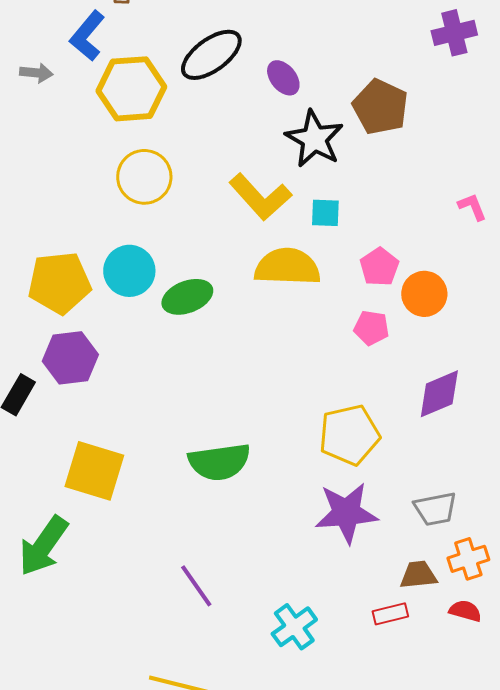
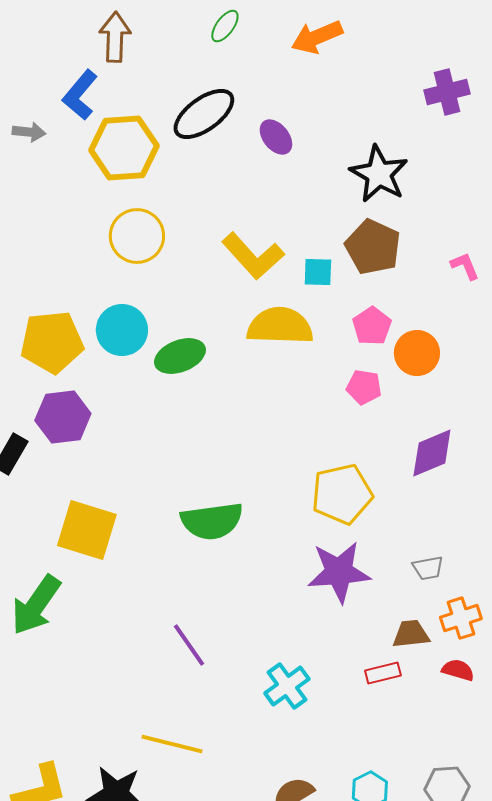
brown pentagon: (380, 107) -> (373, 247), moved
black star: (314, 139) -> (379, 174), moved
gray trapezoid: (435, 509) -> (428, 568), size x0.7

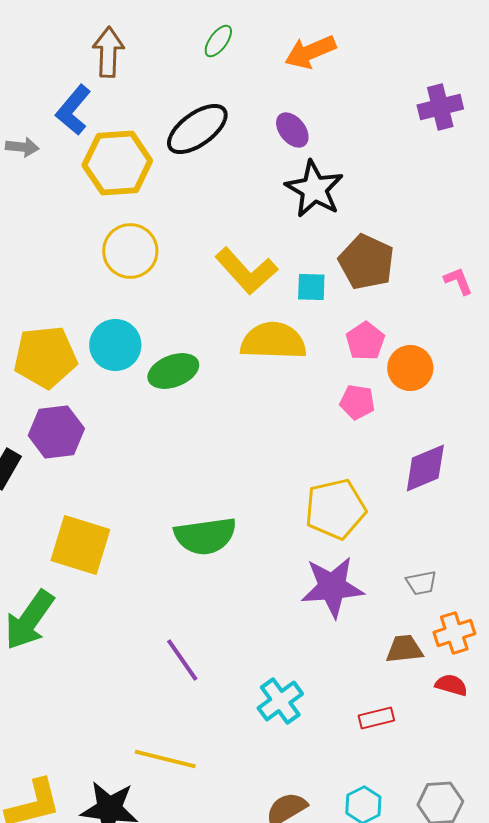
purple ellipse: (276, 137) -> (292, 130), moved
black star: (379, 174) -> (314, 189), moved
red rectangle: (383, 673) -> (376, 718), moved

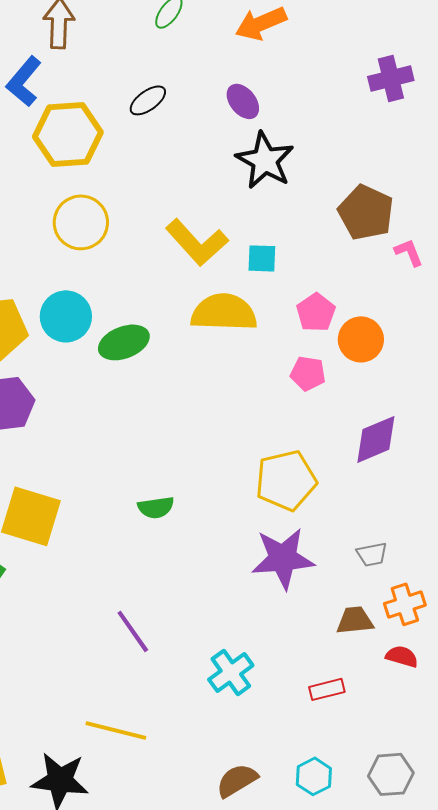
black ellipse: (197, 129) -> (148, 100), size x0.6
brown pentagon: (366, 262) -> (366, 212), moved
green semicircle: (205, 536) -> (156, 507), size x0.6

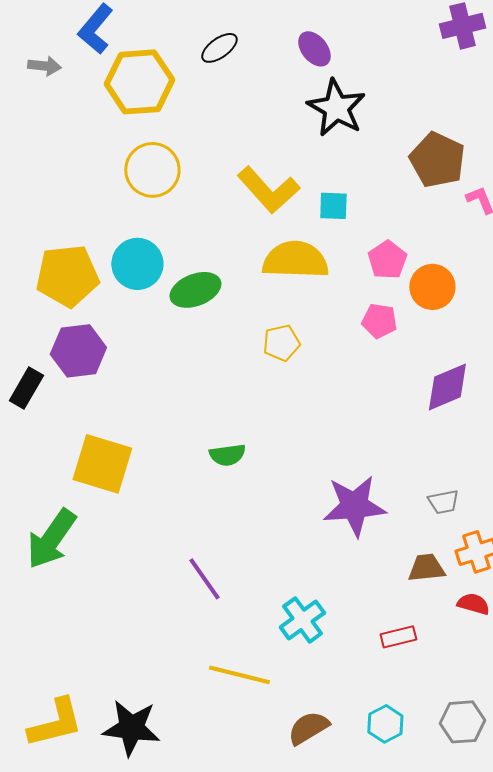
yellow pentagon: (286, 480) -> (281, 343), moved, size x0.6
yellow line: (116, 730) -> (239, 675), moved

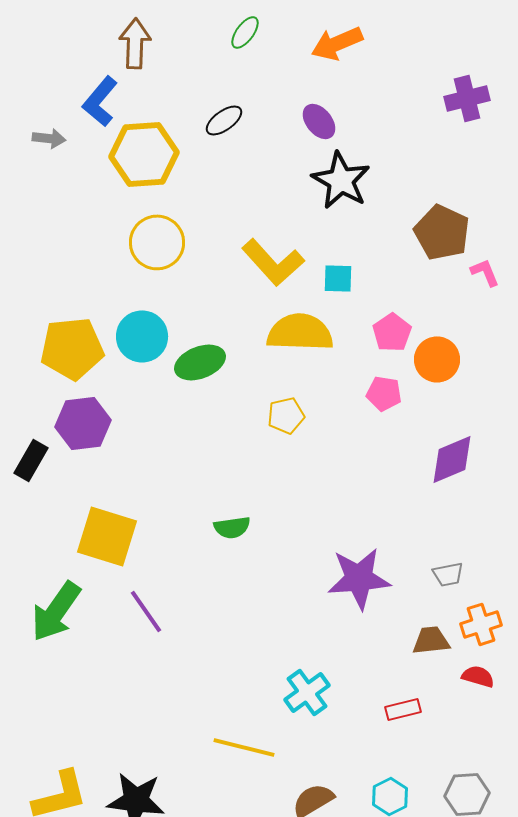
purple line: (204, 579) -> (146, 611), moved

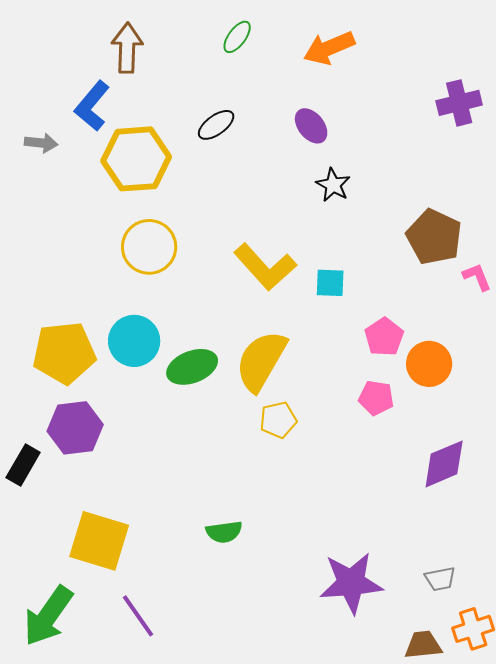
black star: (341, 180) -> (333, 185), size x0.6
yellow semicircle: (300, 332) -> (261, 361), moved, turned -62

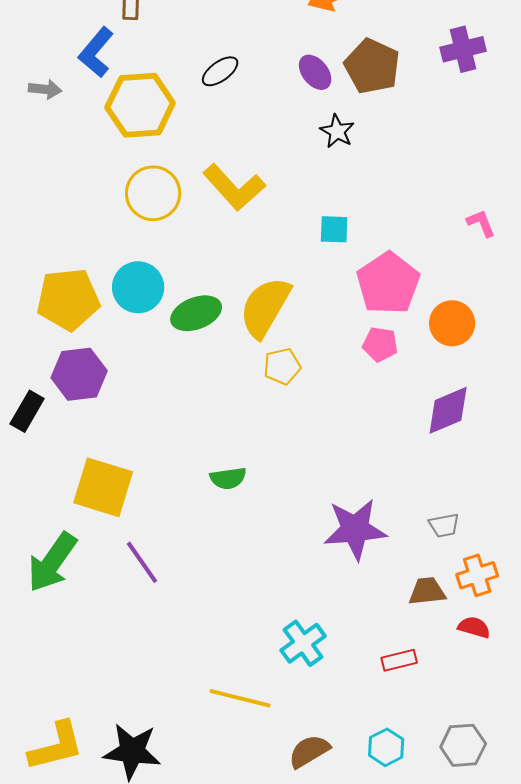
brown pentagon: (434, 237) -> (372, 66), moved
yellow L-shape: (265, 267) -> (234, 187), moved
pink pentagon: (384, 337) -> (388, 283), size x1.6
orange circle: (429, 364) -> (452, 323), moved

